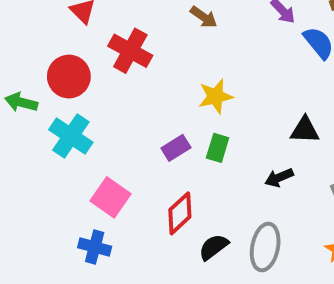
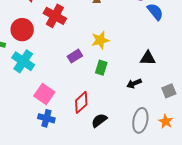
purple rectangle: (176, 148) -> (75, 56), moved
blue cross: (95, 247) -> (46, 118), moved
gray ellipse: (265, 247) -> (140, 120), moved

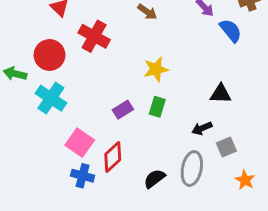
purple rectangle: (75, 56) -> (123, 110), moved
gray square: (169, 91) -> (226, 147), moved
red diamond: (81, 102) -> (113, 157), moved
gray ellipse: (140, 120) -> (192, 169), moved

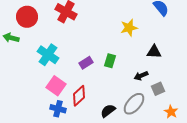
red circle: (50, 55) -> (27, 17), moved
yellow star: (156, 69) -> (129, 28), moved
cyan cross: (51, 98) -> (48, 55), moved
gray ellipse: (192, 169) -> (134, 104), turned 30

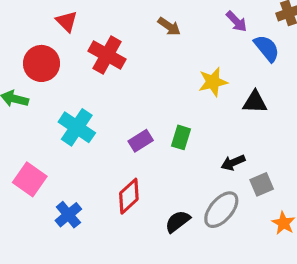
black triangle: (154, 52) -> (255, 102), moved
pink square: (56, 86) -> (30, 179), moved
blue cross: (58, 109) -> (68, 215), moved, turned 35

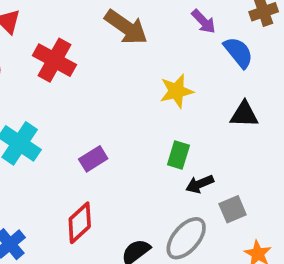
brown arrow: (169, 26) -> (126, 27), size x1.6
black triangle: (255, 102) -> (244, 114), moved
green rectangle: (181, 137) -> (178, 155), moved

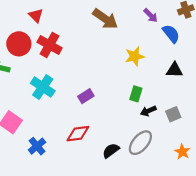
red cross: (54, 60) -> (50, 45), moved
gray square: (233, 209) -> (173, 114), moved
red diamond: (80, 223) -> (78, 134), turned 35

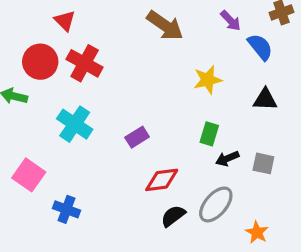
gray square: (173, 114) -> (263, 163), turned 35
red diamond: (78, 134) -> (162, 180), moved
blue cross: (37, 146) -> (66, 209), turned -30
orange star: (182, 152) -> (257, 232), moved

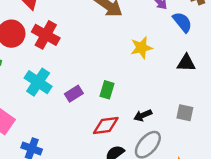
green rectangle: (209, 134) -> (107, 90), moved
purple rectangle: (137, 137) -> (74, 94), moved
black arrow: (227, 159) -> (143, 115), moved

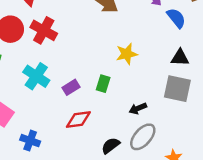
yellow star: (141, 48) -> (127, 54), moved
gray square: (185, 113) -> (177, 89), moved, size x1.6
red diamond: (106, 126) -> (78, 120), moved

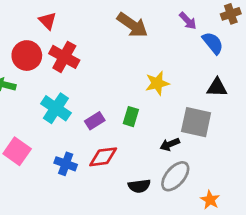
gray square: (177, 89) -> (196, 122), moved
blue cross: (30, 141) -> (66, 164), moved
black semicircle: (111, 146) -> (139, 186), turned -150

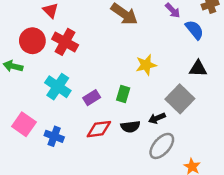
gray square: (196, 122) -> (180, 99), turned 32
blue cross: (66, 164) -> (54, 136), moved
black semicircle: (139, 186) -> (130, 127), moved

